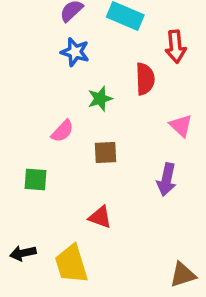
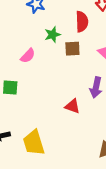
brown square: (105, 153) -> (72, 49), moved
red triangle: (100, 217) -> (72, 106), moved

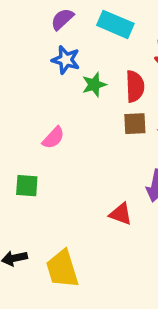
green star: (52, 35) -> (94, 85), moved
brown square: (72, 49) -> (135, 124), moved

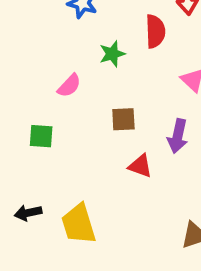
green star: (94, 85) -> (112, 54), moved
brown square: (135, 124) -> (123, 119), moved

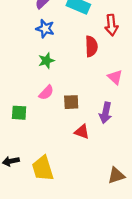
green star: (112, 54) -> (46, 61), moved
pink semicircle: (69, 86) -> (46, 93), moved

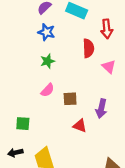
pink triangle: (115, 77) -> (109, 67), moved
green square: (19, 113) -> (23, 124), moved

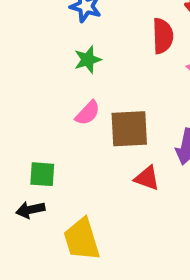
brown square: (70, 99) -> (129, 129), size x1.5
black arrow: (15, 153) -> (30, 210), moved

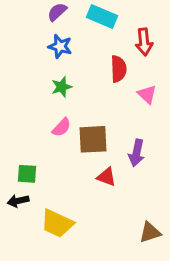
yellow trapezoid: (82, 239) -> (57, 223), turned -48

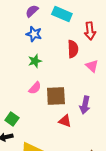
green square: (27, 174) -> (12, 119), turned 32

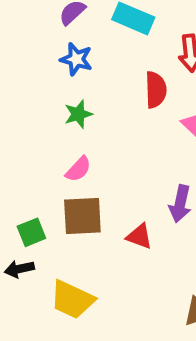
brown square: (56, 96) -> (82, 216), moved
green square: (12, 119) -> (31, 232), turned 32

